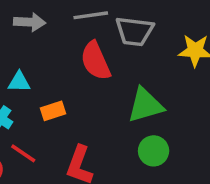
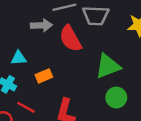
gray arrow: (30, 22) -> (41, 25), moved

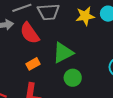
orange rectangle: (44, 76) -> (33, 64), moved

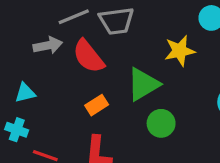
yellow star: (85, 16) -> (180, 51), moved

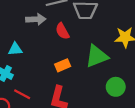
red semicircle: (88, 56) -> (62, 31), size x0.7
green circle: (161, 123) -> (116, 87), moved

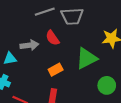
gray arrow: (36, 19) -> (29, 45), moved

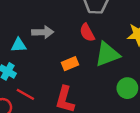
red semicircle: (52, 38) -> (87, 33), moved

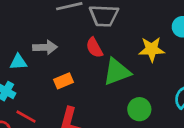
orange rectangle: (70, 64) -> (64, 81), moved

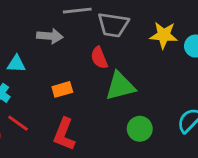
gray arrow: (45, 47) -> (50, 36), moved
yellow star: (152, 49) -> (164, 35), moved

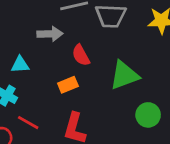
red semicircle: (99, 58) -> (81, 55), moved

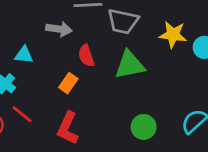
green triangle: (124, 75) -> (130, 65), moved
orange rectangle: (68, 85) -> (68, 83), turned -42

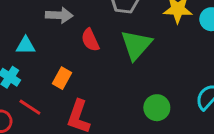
green triangle: (130, 65) -> (136, 45), turned -32
orange rectangle: (68, 83) -> (62, 78), moved

